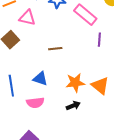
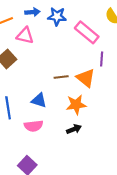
brown line: (55, 49) -> (61, 77), moved
orange triangle: (100, 86) -> (86, 78), moved

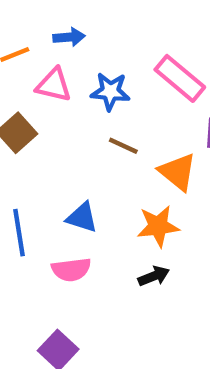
blue star: (57, 16) -> (110, 91), moved
brown line: (61, 77) -> (123, 146), moved, turned 32

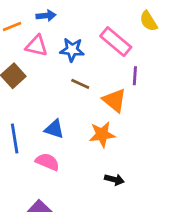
pink semicircle: (71, 270) -> (47, 162), turned -150
black arrow: (154, 276) -> (114, 180), moved, turned 36

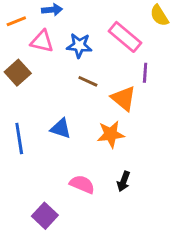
pink semicircle: (47, 162) -> (82, 184), moved
black arrow: (114, 180) -> (124, 181), turned 96

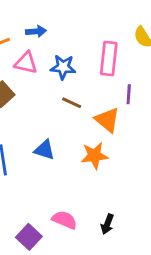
pink rectangle: (125, 37) -> (109, 59), turned 56
black arrow: (124, 181) -> (107, 224), moved
pink semicircle: (82, 184) -> (64, 220), moved

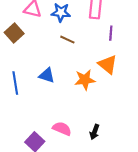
orange triangle: (107, 120) -> (108, 65), moved

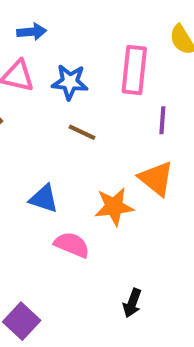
pink semicircle: (62, 129) -> (72, 245), moved

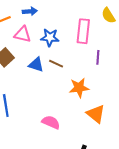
orange triangle: (156, 178) -> (96, 114), moved
blue triangle: (44, 199) -> (36, 65), moved
orange star: (114, 207) -> (79, 88), moved

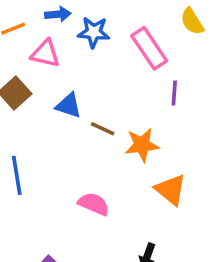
pink rectangle: (83, 31) -> (149, 48), turned -40
blue star: (50, 37) -> (94, 32), moved
brown line: (56, 64) -> (103, 129), moved

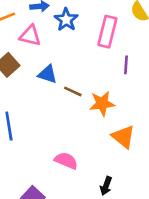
blue star: (94, 32) -> (66, 20), turned 30
pink rectangle: (149, 48) -> (107, 32), turned 48
pink semicircle: (94, 204) -> (66, 161), moved

